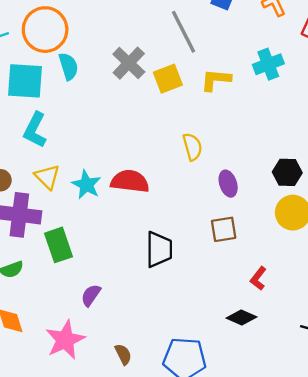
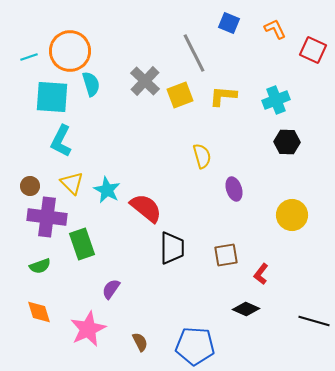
cyan cross: (268, 64) -> (276, 100), moved
black hexagon: (287, 172) -> (287, 142), moved
red semicircle: (130, 181) -> (146, 208), moved, turned 32
brown square: (224, 229) -> (226, 255), moved

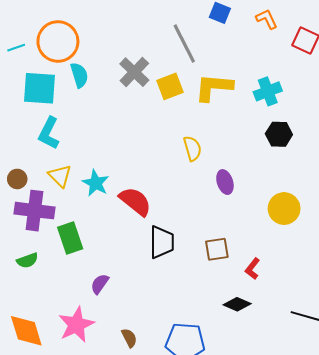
yellow L-shape: (223, 96) -> (214, 87), size x1.4
orange diamond: (39, 312) -> (26, 331), moved, size x1.4

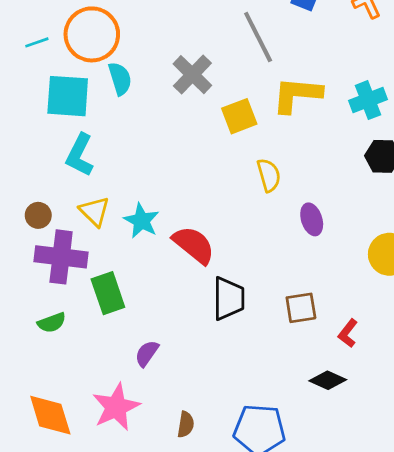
yellow square: (170, 86) -> (239, 116), moved
brown semicircle: (129, 338) -> (186, 424), turned 36

